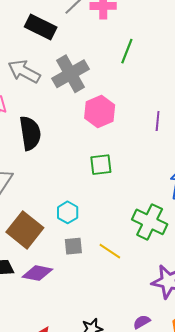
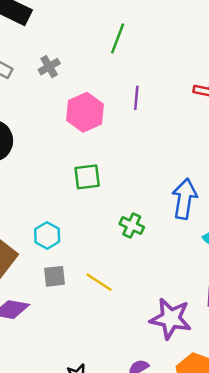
gray cross: (70, 74) -> (49, 67), size x0.5
purple line: (158, 121) -> (136, 98), moved
green cross: (150, 222) -> (132, 225), moved, size x0.6

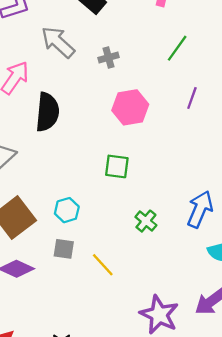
purple line: (136, 98) -> (192, 98), moved

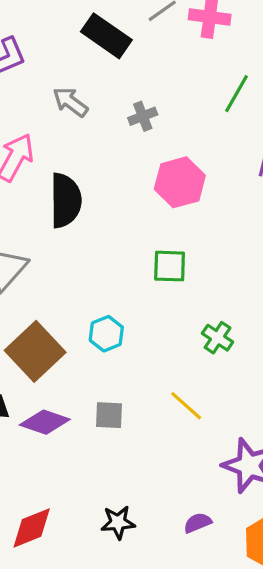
gray arrow: (58, 42) -> (70, 102), size x0.7
gray square: (64, 249) -> (109, 415), moved
yellow line: (103, 265) -> (186, 406), moved

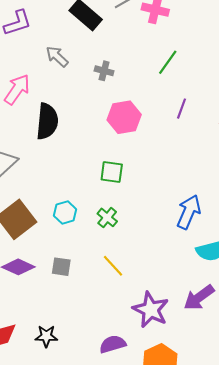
gray cross: (143, 116) -> (104, 71), turned 30
green cross: (218, 338) -> (107, 217), moved
black star: (118, 522) -> (46, 336), moved
purple semicircle: (198, 523) -> (113, 344), size x1.4

